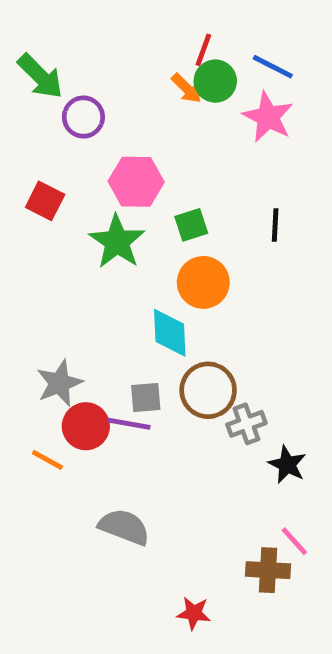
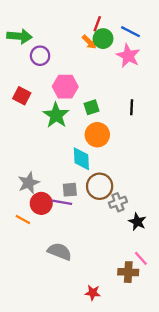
green arrow: (40, 76) -> (19, 36), turned -40

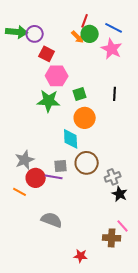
purple circle: (40, 56) -> (35, 34), moved
red square: (22, 96) -> (47, 54), moved
green star: (56, 115) -> (49, 101), turned -30
gray cross: (118, 202) -> (113, 177), moved

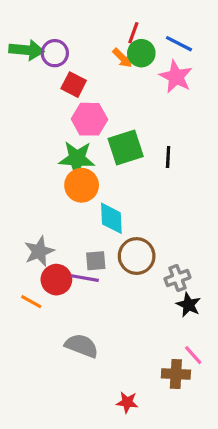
green square: (80, 94) -> (126, 148), size x1.6
black line: (115, 94) -> (168, 157), moved
orange circle: (85, 118) -> (82, 185), moved

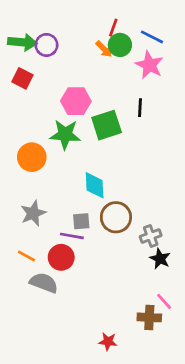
red square: (74, 85) -> (22, 78), moved
black line: (168, 157) -> (140, 108), moved
orange circle: (82, 185) -> (32, 157), moved
red circle: (56, 280) -> (61, 257), moved
gray semicircle: (82, 346) -> (44, 283), moved

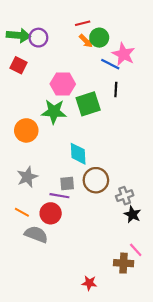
red line: (113, 28) -> (83, 23), moved, turned 56
blue line: (152, 37) -> (110, 64), moved

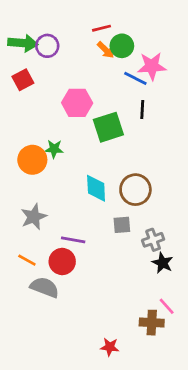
pink star: (124, 54) -> (152, 66), turned -30
red square: (19, 65) -> (23, 80), turned 35
green star: (54, 112) -> (54, 149), moved, size x0.6
brown circle: (96, 180) -> (135, 190), moved
gray square: (67, 183) -> (122, 225), moved

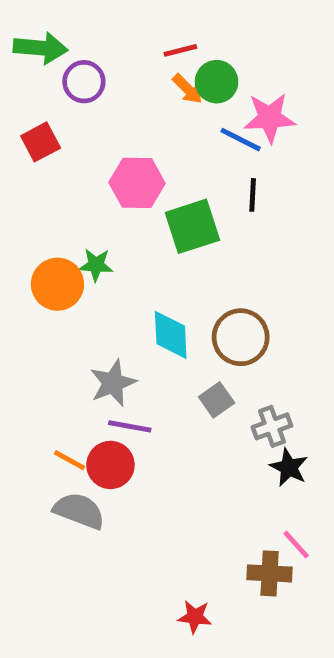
green arrow: (23, 43) -> (41, 48), moved
gray star: (34, 217) -> (113, 383), moved
gray square: (122, 225) -> (217, 400), turned -30
orange line: (27, 260) -> (69, 460), moved

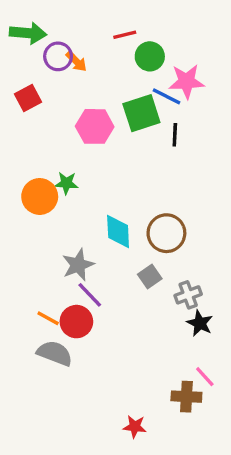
orange arrow: (188, 89) -> (76, 61), moved
green square: (192, 226) -> (141, 113), moved
purple line: (130, 426) -> (90, 295), turned 36

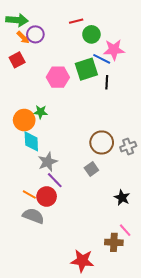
orange arrow: (76, 61) -> (23, 37), moved
cyan diamond: (118, 232) -> (31, 141), moved
gray cross: (188, 295) -> (128, 147), moved
red star: (135, 427) -> (82, 261), size x1.6

